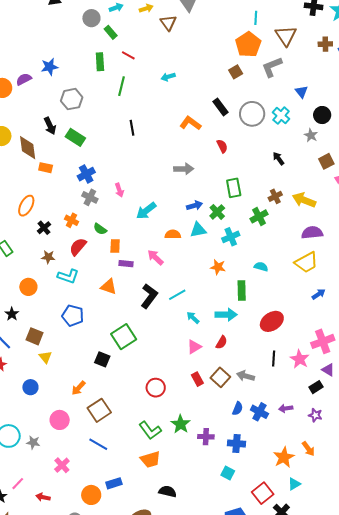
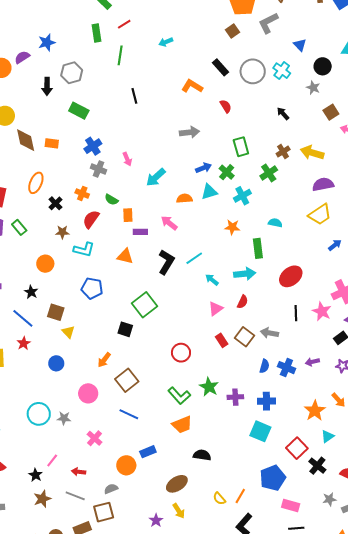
red line: (128, 55) -> (124, 24), turned -56
black arrow: (50, 126) -> (47, 86), moved, turned 30
brown diamond: (28, 148) -> (26, 140), moved
cyan square: (228, 473) -> (260, 431), size x1.5

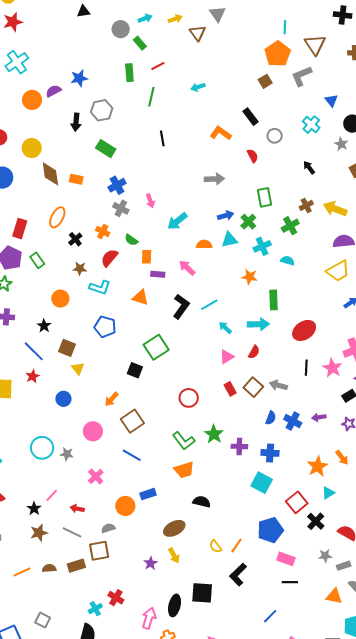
gray circle: (253, 71) -> (275, 136), moved, size x0.6
cyan semicircle: (275, 223) -> (287, 261), moved

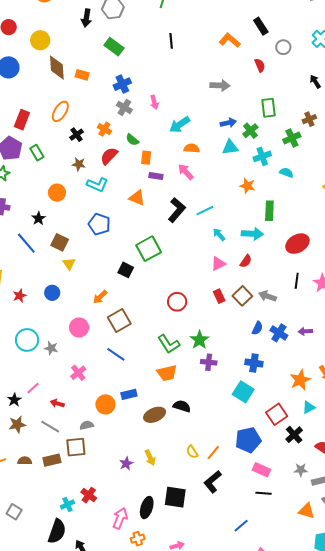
orange semicircle: (204, 244) -> (192, 148), moved
red star: (33, 376) -> (20, 296), moved
purple cross: (239, 446) -> (209, 362), moved
brown ellipse: (174, 528) -> (155, 415), moved

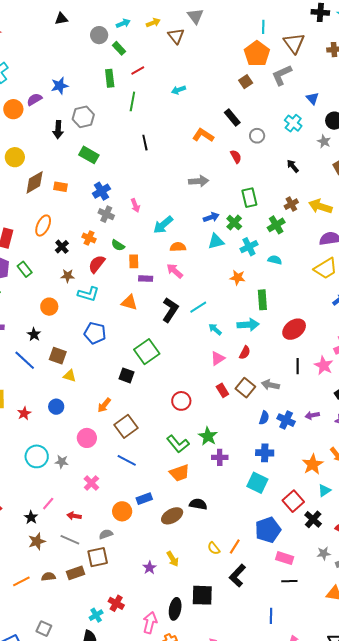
brown diamond: (57, 68) -> (35, 182), turned 70
yellow triangle: (69, 264) -> (70, 376), turned -32
blue line: (241, 526) -> (271, 616), turned -42

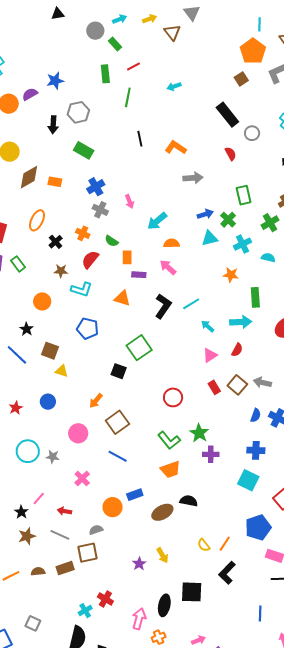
black rectangle: (232, 117) -> (227, 115), size x1.4
orange L-shape: (203, 135) -> (176, 147), moved

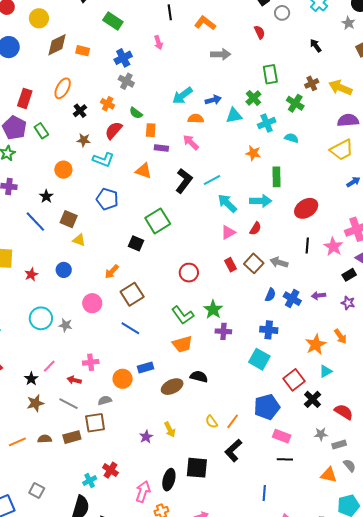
pink arrow: (129, 201) -> (158, 43), moved
blue arrow: (205, 214) -> (213, 100), moved
green cross: (270, 223) -> (295, 103), turned -30
cyan arrow: (208, 326) -> (227, 203), size x1.5
pink cross: (82, 478) -> (91, 362), moved, turned 35

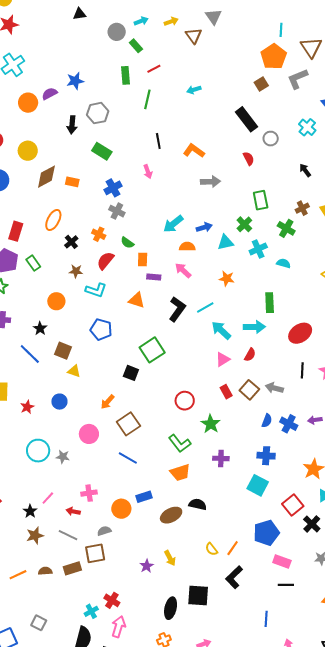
orange star: (253, 153) -> (227, 279), moved
green star: (213, 309) -> (211, 424), moved
pink arrow: (143, 492) -> (119, 627), moved

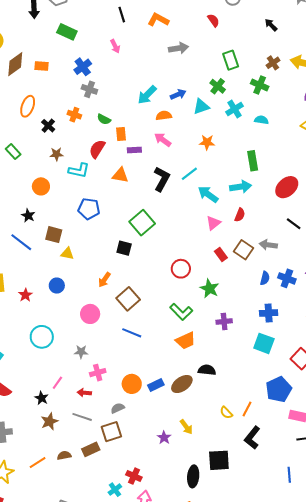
red semicircle: (105, 261) -> (97, 149), moved
black line: (302, 370) -> (294, 224), turned -49
gray star: (63, 457) -> (81, 352), moved
blue rectangle: (144, 497) -> (156, 385), moved

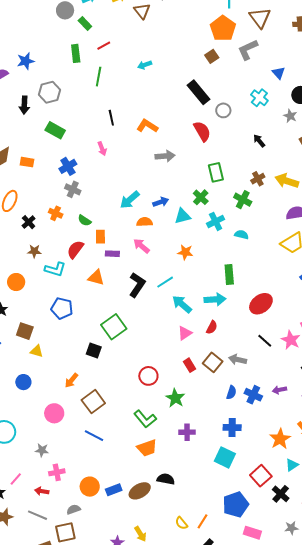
red semicircle: (213, 20) -> (202, 131), size x1.5

